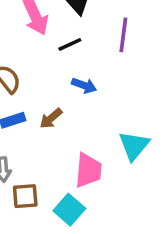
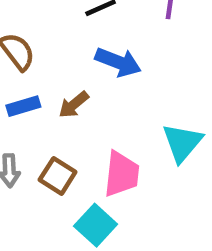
blue arrow: (84, 85) -> (118, 62), size x1.4
brown square: (25, 196) -> (58, 176), moved, turned 36

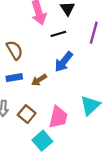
blue arrow: (118, 62) -> (64, 62), turned 100

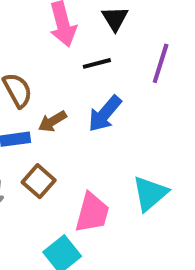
brown arrow: (39, 80) -> (52, 121), moved
brown square: (27, 114) -> (39, 181), moved

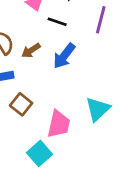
black line: (97, 63) -> (57, 22), turned 36
brown arrow: (52, 121) -> (31, 50), moved

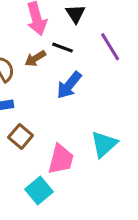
purple line: (101, 20) -> (110, 47), turned -48
brown arrow: (31, 50) -> (35, 58), moved

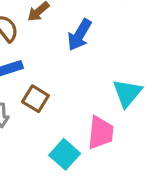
pink trapezoid: (61, 159) -> (101, 133), moved

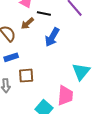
brown square: (35, 99) -> (26, 76), turned -35

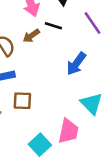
blue arrow: (52, 37) -> (76, 64), moved
cyan triangle: (81, 72) -> (91, 104), turned -30

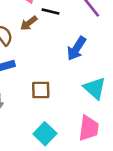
brown square: (22, 101) -> (41, 90), moved
pink trapezoid: (68, 131) -> (89, 128), moved

